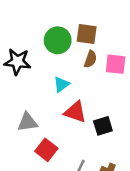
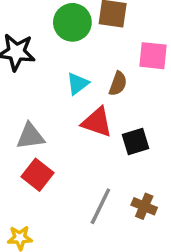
brown semicircle: (90, 59) -> (118, 84), moved
red square: (46, 150) -> (37, 175), moved

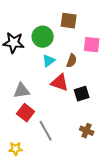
green circle: (72, 22) -> (43, 37), moved
gray line: (100, 206) -> (46, 131), moved, turned -55

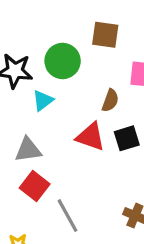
cyan triangle: (49, 61) -> (43, 100), moved
black square: (82, 94) -> (127, 138), moved

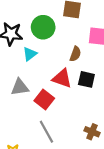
black square: (127, 138) -> (86, 79), turned 30
red square: (35, 186) -> (44, 99), moved

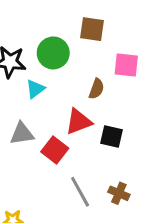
red triangle: (62, 78) -> (79, 122), turned -40
black square: (86, 79) -> (111, 137), moved
gray line: (46, 132) -> (80, 192), moved

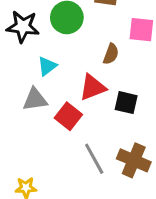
cyan triangle: (35, 89) -> (47, 66), moved
brown cross: (119, 193) -> (134, 160), size x1.5

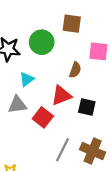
gray line: (94, 159) -> (62, 150), turned 55

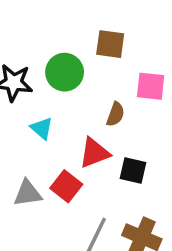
cyan triangle: (27, 79) -> (42, 128), turned -42
gray triangle: (17, 105) -> (28, 193), moved

